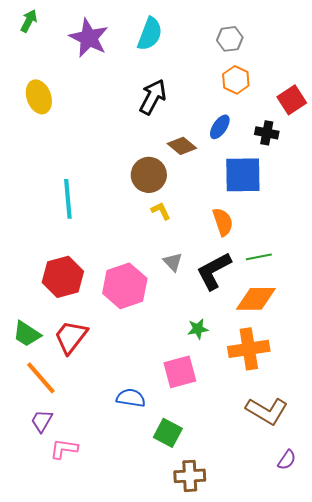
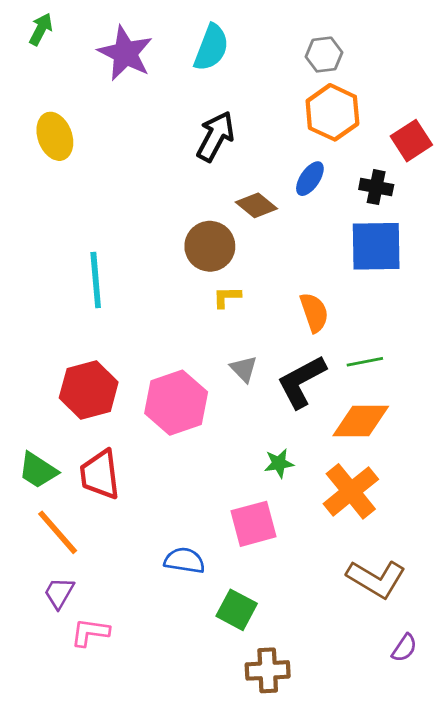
orange hexagon: (236, 80) -> (332, 112), size x1.4
blue square: (243, 175) -> (376, 246), moved
yellow L-shape: (161, 211) -> (227, 297), turned -65
red trapezoid: (71, 337) -> (100, 475), turned -45
orange cross: (249, 349) -> (351, 491), turned -30

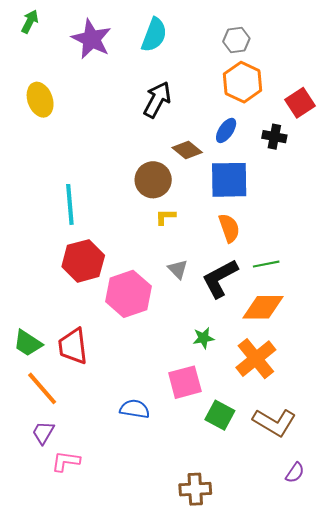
blue square: (376, 246) -> (229, 180), moved
red hexagon: (89, 390) -> (83, 261), moved
green square: (237, 610) -> (220, 415), moved

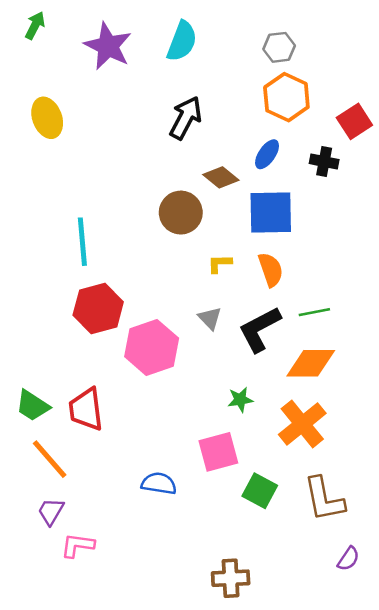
yellow L-shape: (165, 217) -> (220, 264), moved
brown L-shape: (274, 422) -> (324, 499), turned 48

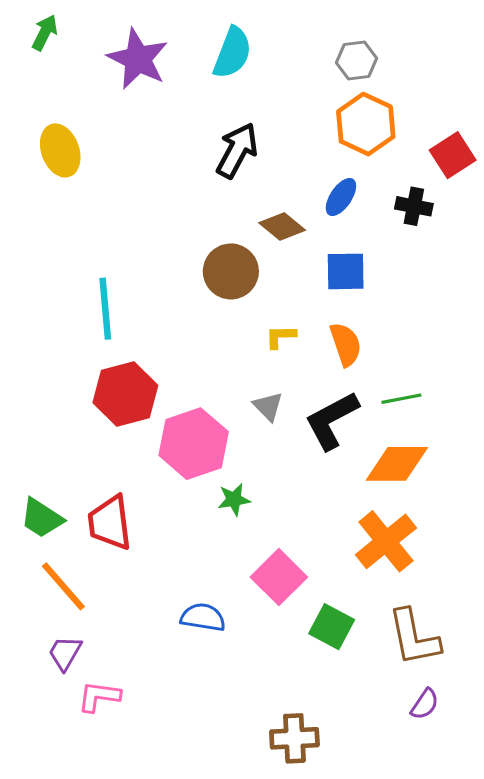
blue square: (271, 213) -> (346, 271), size x0.7
green star: (240, 400) -> (234, 499), moved
pink square: (218, 452) -> (279, 577), turned -30
purple semicircle: (348, 559) -> (425, 704), moved

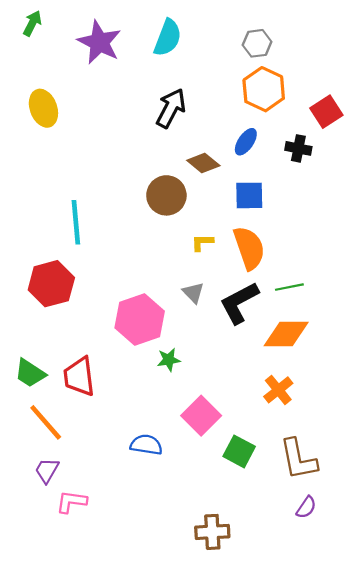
orange semicircle: (346, 344) -> (249, 248), size x1.4
red hexagon: (125, 394) -> (51, 284), moved
orange cross: (386, 541) -> (278, 390), size x0.7

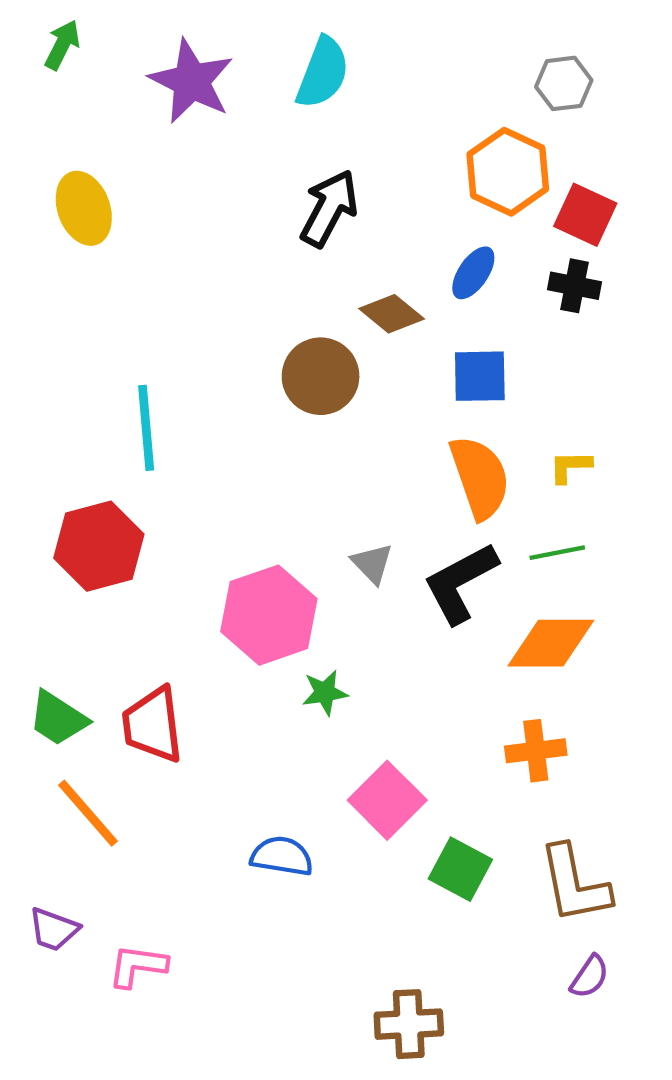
gray hexagon: (257, 43) -> (564, 83), moved
red square: (326, 112) -> (585, 215), moved, turned -32
yellow L-shape: (202, 242) -> (570, 467), moved
orange cross: (278, 390) -> (536, 751), turned 32
purple trapezoid: (47, 470) -> (54, 929), moved, turned -100

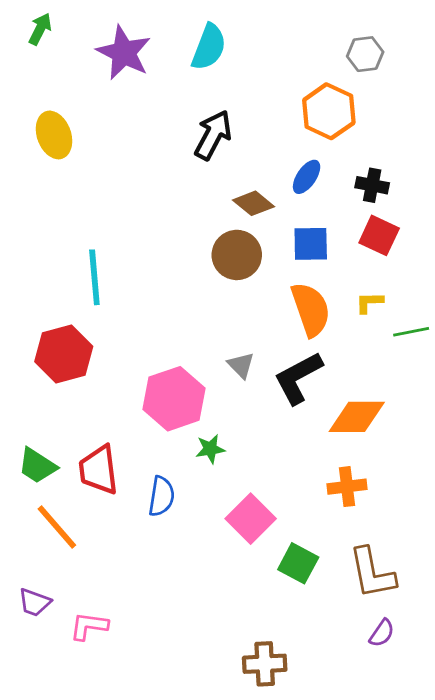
red square: (585, 215) -> (379, 235), moved
brown circle: (321, 376) -> (237, 255), moved
green line: (557, 553) -> (411, 332), moved
blue semicircle: (282, 856) -> (161, 496), moved, turned 90

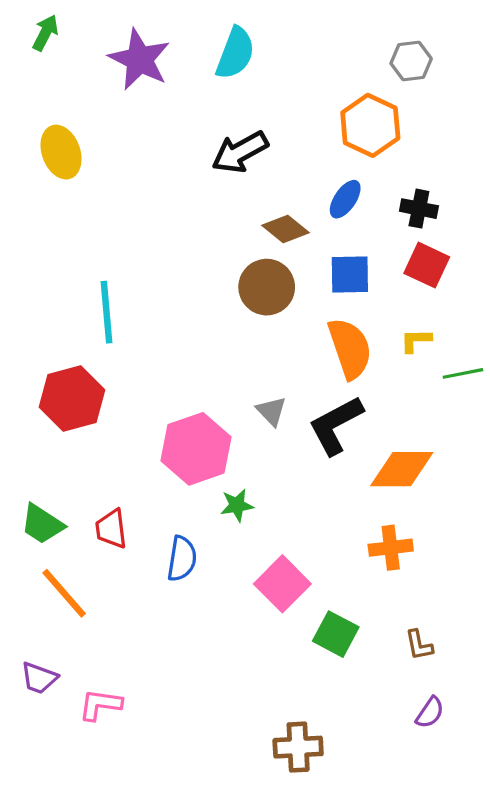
black arrow: (213, 135) -> (240, 152), turned -147
red trapezoid: (99, 470) -> (111, 529), size x0.7
brown L-shape: (372, 573) -> (419, 645), size x0.5

